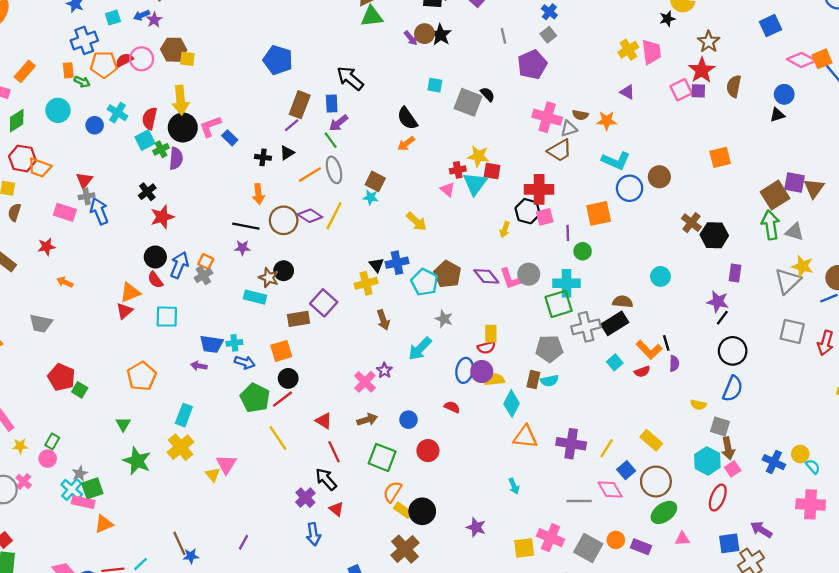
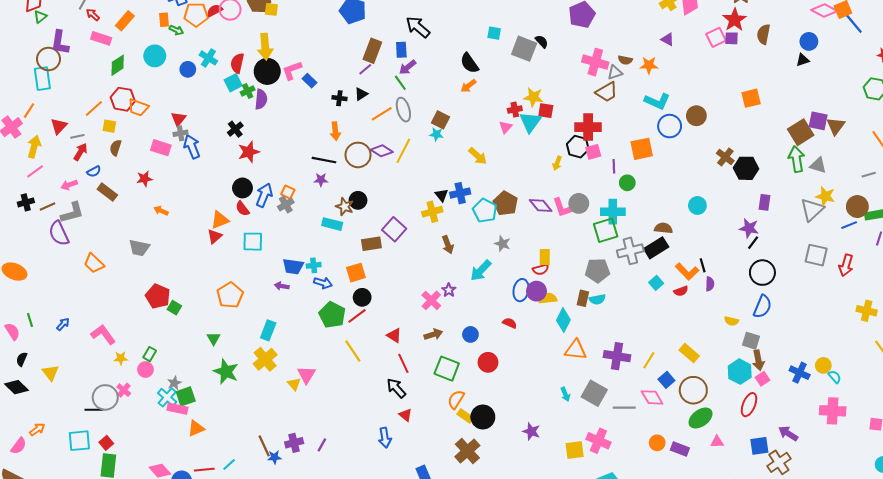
pink triangle: (447, 189) -> (506, 127), turned 32
purple cross: (305, 498) -> (294, 443), moved, turned 30
gray square: (588, 548) -> (594, 393), moved

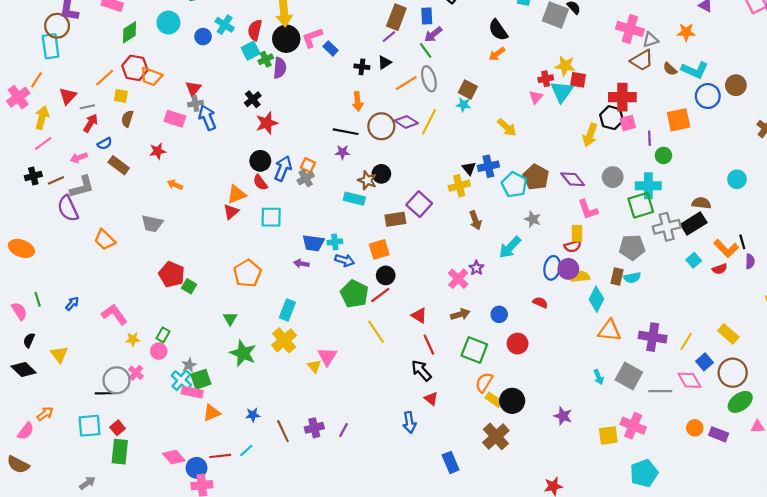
brown semicircle: (625, 60) -> (670, 69), moved, turned 32
yellow arrow: (557, 163) -> (590, 135), size x1.5
pink L-shape: (562, 208) -> (588, 210), moved
blue star: (274, 457) -> (253, 415), moved

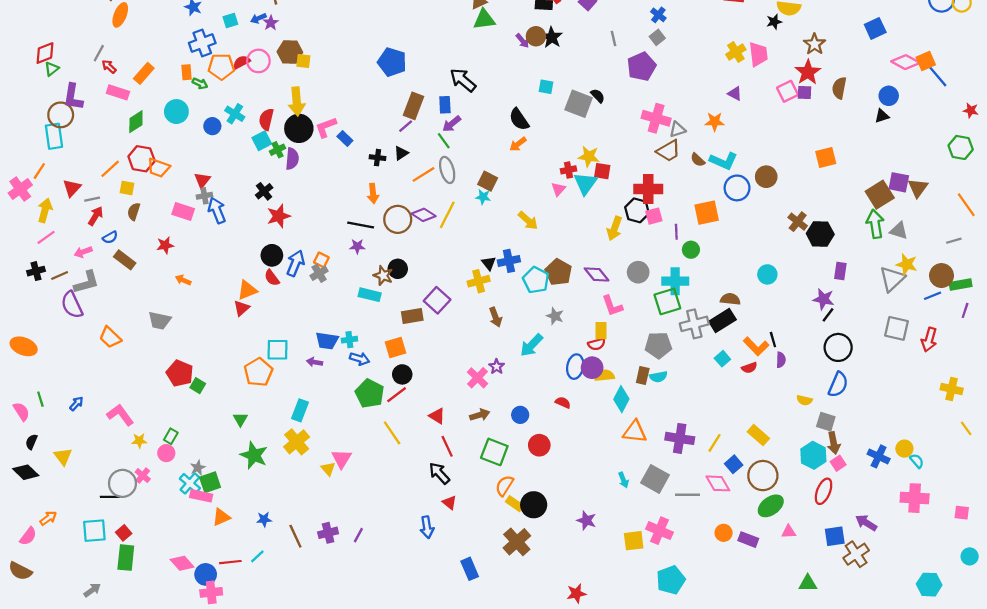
cyan square: (271, 217) -> (278, 350), moved

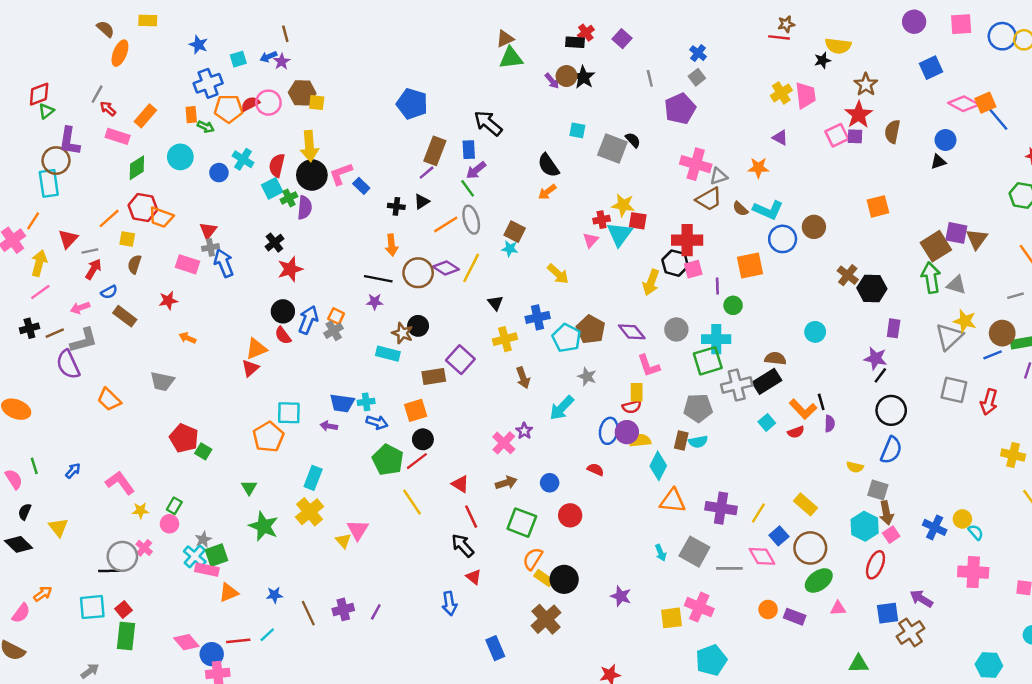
black triangle: (489, 263) -> (495, 303), moved

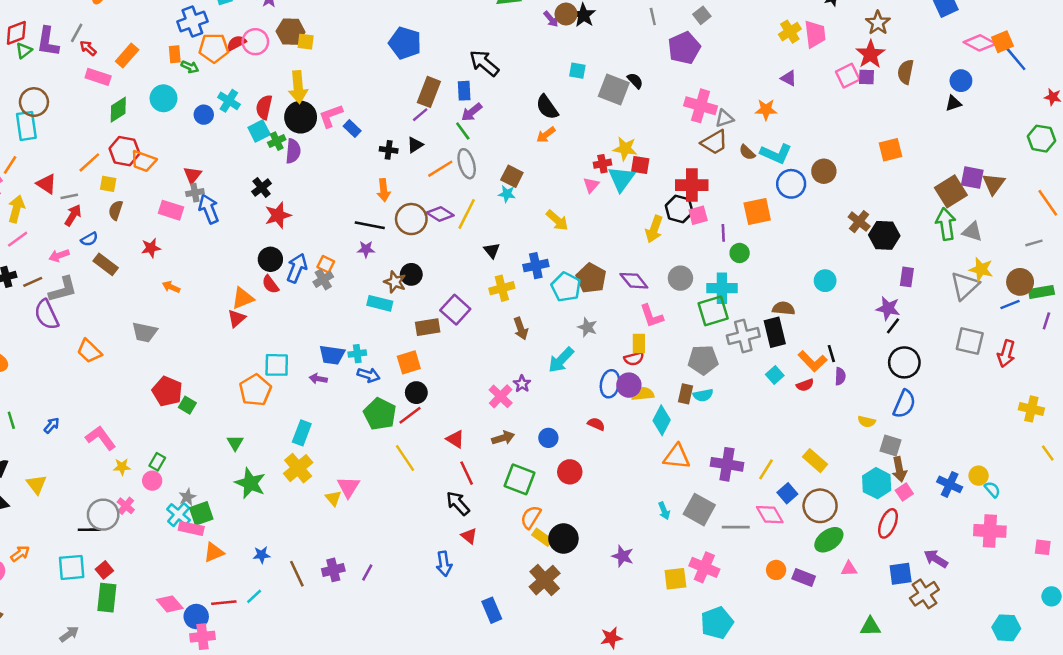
purple L-shape: (69, 141) -> (48, 42), moved
red triangle: (68, 239) -> (47, 184), turned -40
black rectangle: (767, 381) -> (775, 332), turned -72

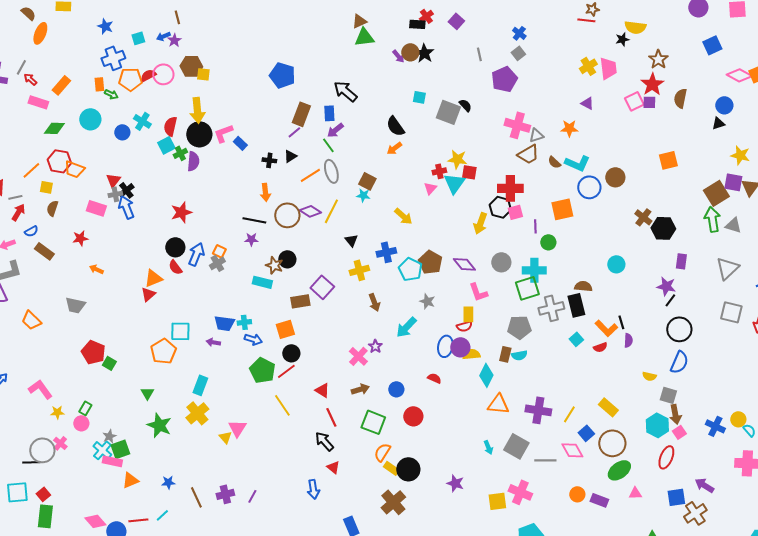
green diamond: (118, 110) -> (54, 128), turned 35
black cross: (262, 188) -> (126, 190), moved
yellow star: (981, 269) -> (740, 155), moved

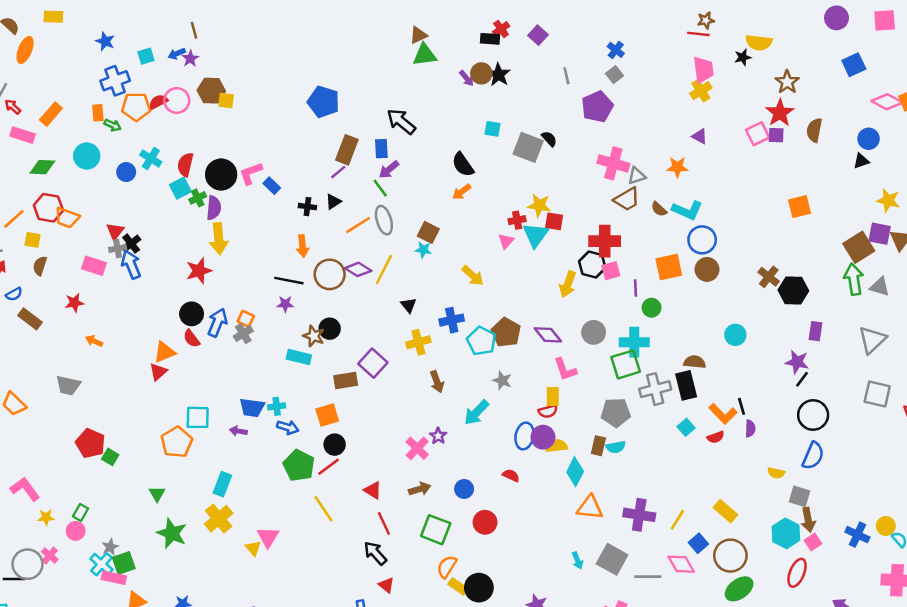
pink trapezoid: (608, 68) -> (703, 70), moved
yellow arrow: (197, 110) -> (219, 239), moved
brown circle: (615, 177) -> (707, 269), moved

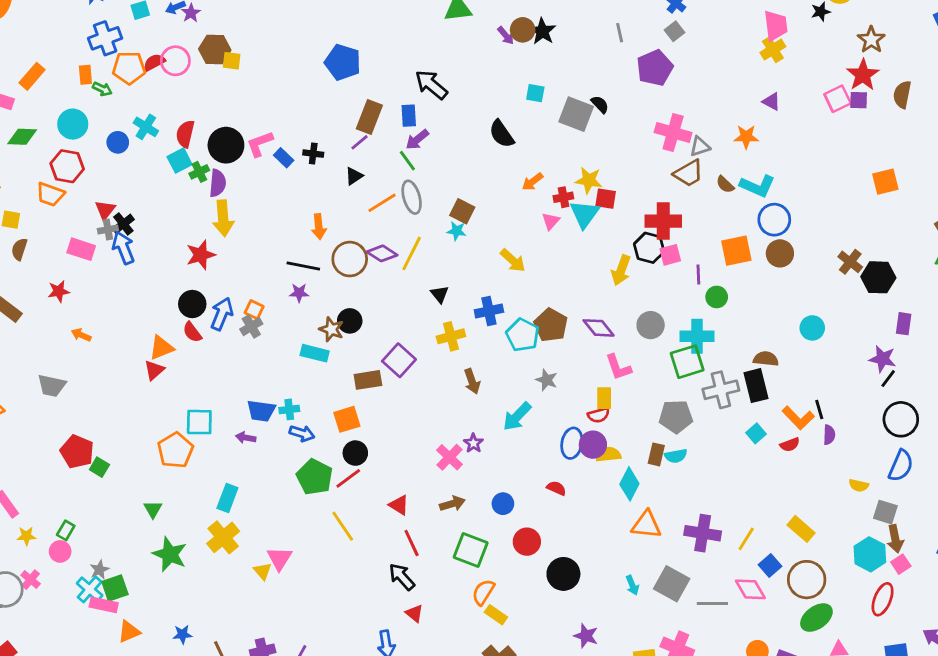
orange arrow: (462, 192) -> (532, 182), moved
black cross: (307, 207) -> (313, 154), moved
red hexagon: (48, 208) -> (67, 166), moved
black circle: (479, 588) -> (563, 574), moved

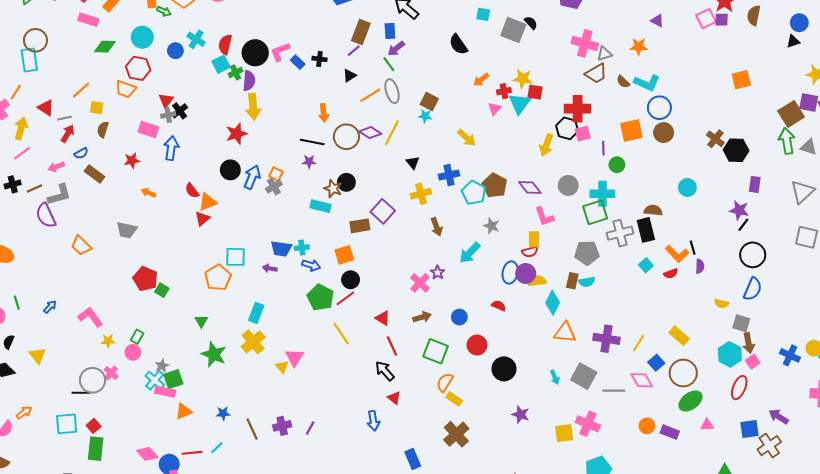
blue arrow: (123, 248) -> (171, 148), moved, turned 30
red semicircle: (192, 332) -> (192, 191), moved

